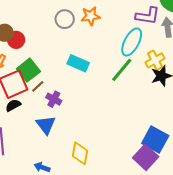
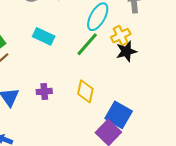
purple cross: (54, 99) -> (44, 91), moved, turned -35
yellow diamond: (80, 153) -> (85, 91), moved

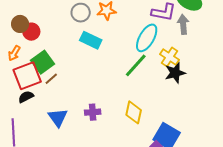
cyan rectangle: (44, 36) -> (91, 40), moved
yellow cross: (121, 36) -> (169, 57), turned -30

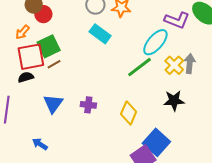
gray arrow: (183, 24) -> (190, 64), moved
black star: (175, 73) -> (174, 101), moved

